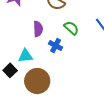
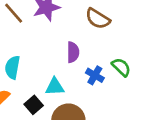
green semicircle: (71, 28) -> (121, 67), moved

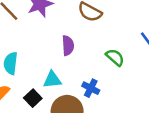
blue cross: (95, 75) -> (91, 88), moved

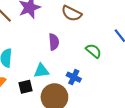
black square: (33, 98) -> (25, 87), turned 32

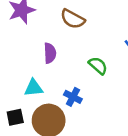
black square: (25, 87) -> (15, 117), moved

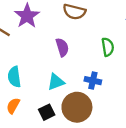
green semicircle: (98, 66) -> (108, 47), turned 54

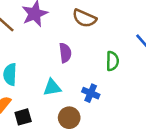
brown circle: (77, 107) -> (69, 118), size x0.7
black square: (47, 112) -> (23, 117), moved

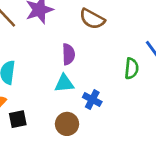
green semicircle: (112, 61) -> (132, 68), moved
cyan triangle: (52, 88) -> (64, 83), moved

